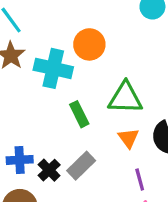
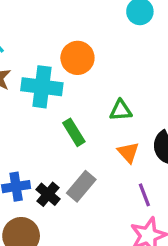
green triangle: (125, 98) -> (121, 110), size x0.6

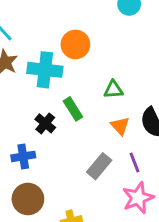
gray rectangle: (81, 186) -> (99, 166), moved
black cross: (48, 194) -> (45, 123), moved

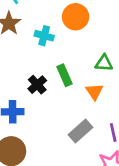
cyan cross: (45, 70) -> (44, 36), size x0.6
orange triangle: (120, 126) -> (94, 92), moved

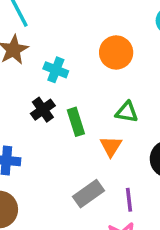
orange circle: (76, 17) -> (116, 52), moved
black cross: (37, 85) -> (43, 110), moved

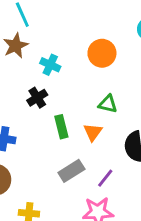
green rectangle: (76, 122) -> (61, 127), moved
purple line: (129, 200) -> (105, 178), turned 42

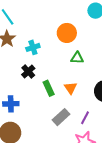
cyan cross: (50, 65) -> (33, 47), turned -32
green triangle: (108, 104) -> (77, 58), moved

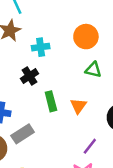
gray rectangle: (61, 117) -> (23, 134), moved

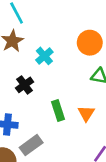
cyan cross: (41, 47) -> (44, 56), turned -30
black cross: (29, 76) -> (25, 85), moved

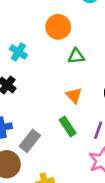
green rectangle: (58, 110) -> (68, 126), moved

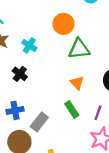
green triangle: (76, 56) -> (79, 49), size x1.5

